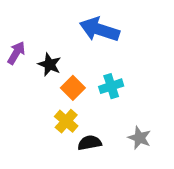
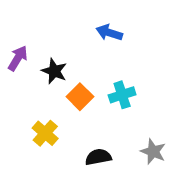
blue arrow: (99, 30) -> (109, 33), size x0.6
yellow cross: (66, 121) -> (45, 133), moved

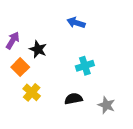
orange square: (80, 97) -> (20, 67), moved
black semicircle: (98, 157) -> (73, 99), moved

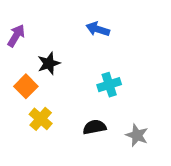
purple arrow: (13, 40) -> (16, 36), moved
black star: (38, 49) -> (49, 63), turned 30

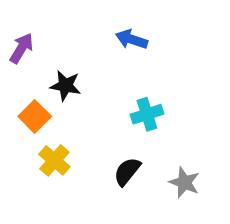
black star: (49, 63) -> (65, 86), turned 30
black semicircle: (94, 127) -> (127, 171), turned -40

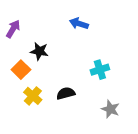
cyan cross: (147, 114) -> (100, 70), moved
black semicircle: (127, 171) -> (66, 93), moved, turned 36

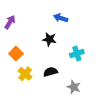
black star: (39, 51) -> (49, 39), moved
gray star: (110, 109) -> (74, 87), moved

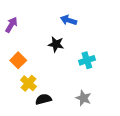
black semicircle: (50, 72) -> (43, 99), moved

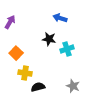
cyan cross: (87, 60) -> (67, 49), moved
yellow cross: (29, 83) -> (25, 73), turned -32

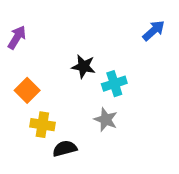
blue arrow: (60, 18) -> (154, 31), moved, turned 120
gray star: (73, 86) -> (106, 119), moved

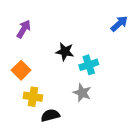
purple arrow: (17, 37) -> (24, 29), moved

